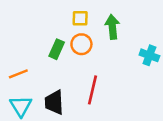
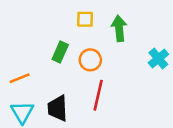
orange circle: (81, 44) -> (90, 60), moved
cyan cross: (149, 55) -> (158, 59), turned 30

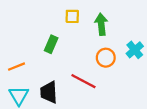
orange circle: (90, 60) -> (106, 58), moved
red line: (98, 95) -> (83, 81), turned -75

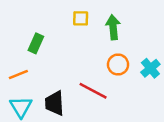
green rectangle: (51, 44) -> (36, 43), moved
cyan cross: (135, 50) -> (150, 68), moved

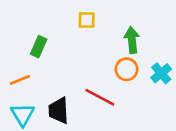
green arrow: (113, 27) -> (132, 40), moved

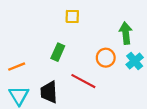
green arrow: (132, 40) -> (126, 33), moved
green rectangle: (39, 47) -> (58, 52), moved

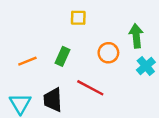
orange circle: (106, 58) -> (108, 53), moved
orange line: (17, 67) -> (27, 61), moved

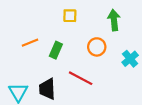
green arrow: (136, 36) -> (114, 20), moved
orange line: (27, 61) -> (30, 43), moved

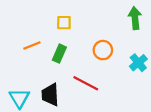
yellow square: (70, 16) -> (64, 23), moved
green arrow: (114, 20) -> (135, 18), moved

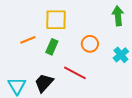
yellow square: (64, 23) -> (56, 20), size x1.6
black trapezoid: (50, 95) -> (44, 83), turned 45

